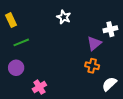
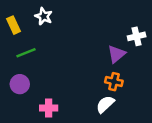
white star: (64, 17) -> (44, 16), moved
white semicircle: (109, 84) -> (105, 104), moved
pink cross: (39, 87) -> (49, 108), turned 32

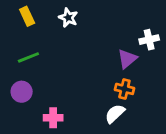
white star: (44, 16) -> (68, 18), moved
yellow rectangle: (13, 25) -> (27, 16), moved

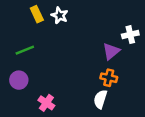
yellow rectangle: (27, 16) -> (37, 14), moved
white semicircle: (115, 114) -> (100, 99), turned -30
pink cross: (53, 118) -> (46, 103), turned 35

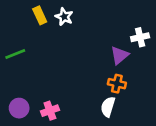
green line: (25, 50) -> (15, 54), moved
purple circle: (19, 80) -> (19, 108), moved
pink cross: (46, 103) -> (50, 111), turned 35

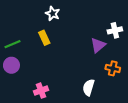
yellow rectangle: (40, 15) -> (44, 38), moved
orange cross: (117, 84) -> (113, 68), moved
purple circle: (19, 108) -> (11, 65), moved

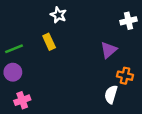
white cross: (115, 30) -> (128, 21), moved
white semicircle: (89, 87) -> (111, 94), moved
pink cross: (41, 91) -> (22, 100), moved

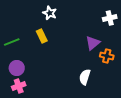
purple circle: (13, 72) -> (17, 68), moved
orange cross: (125, 76) -> (107, 56), moved
white semicircle: (111, 94) -> (85, 77), moved

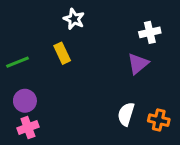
white cross: (110, 18) -> (150, 32), moved
orange cross: (107, 56) -> (159, 120), moved

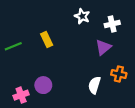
white star: (74, 19) -> (82, 16), moved
purple circle: (25, 101) -> (43, 85), moved
orange cross: (159, 120) -> (119, 74), moved

